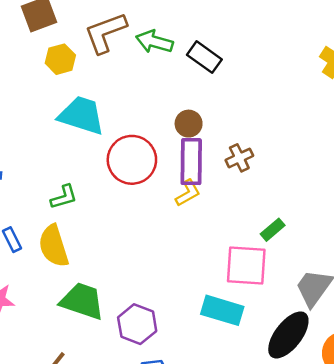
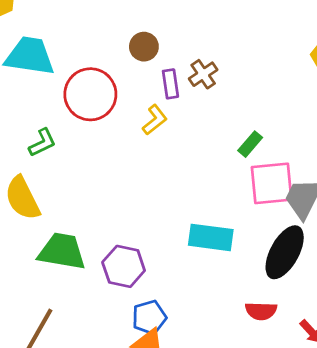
purple rectangle: (191, 162) -> (170, 84), moved, size x0.6
green L-shape: (64, 197) -> (42, 143), moved
pink square: (246, 266) -> (272, 183), moved

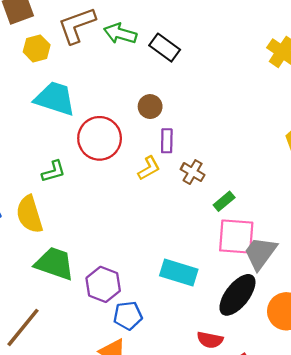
brown cross: (203, 74) -> (193, 172), moved, turned -35
blue pentagon: (149, 317) -> (128, 316), moved

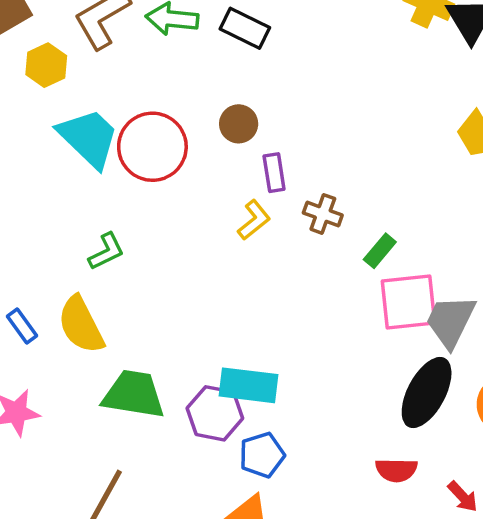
cyan trapezoid: (55, 99) -> (89, 138), turned 36
red circle: (100, 138) -> (152, 147), moved
cyan rectangle: (179, 273) -> (249, 385), moved

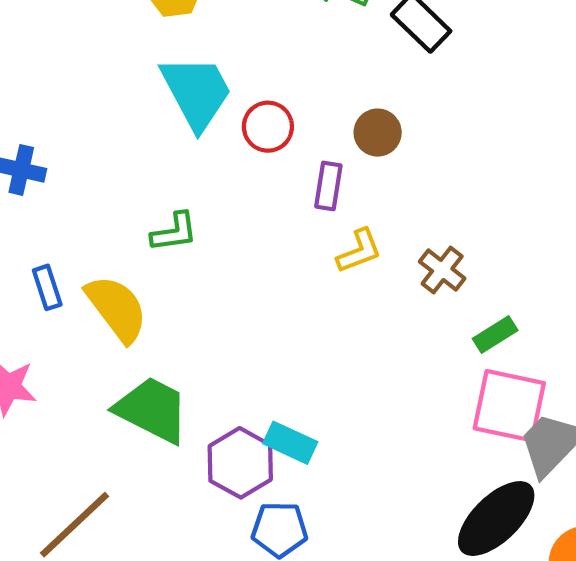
red circle: (152, 147) -> (268, 127), size x0.6
purple rectangle: (274, 173) -> (328, 186), moved
yellow semicircle: (81, 325) -> (117, 308), turned 152
cyan rectangle: (249, 385) -> (290, 443), size x0.7

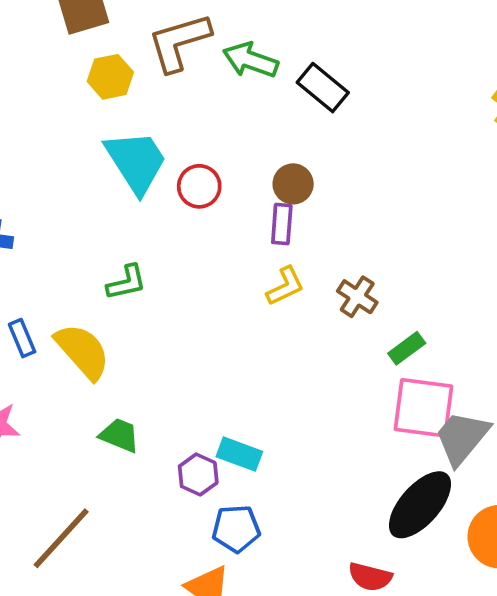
purple rectangle: (328, 186) -> (282, 224), moved
green trapezoid: (152, 410) -> (120, 435), size x0.6
purple hexagon: (240, 463) -> (198, 474), size x0.7

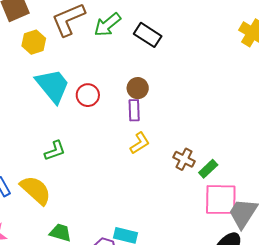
green arrow: (250, 60) -> (107, 25), turned -52
brown cross: (357, 297) -> (184, 159), moved

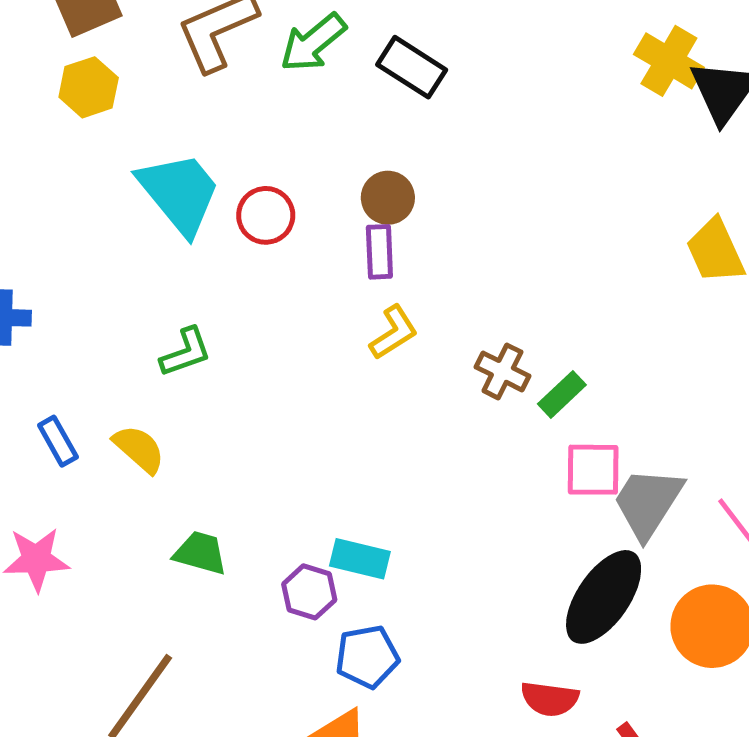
yellow hexagon: (34, 42) -> (89, 87), moved
yellow semicircle: (36, 190) -> (139, 449), size x0.7
pink square: (221, 200) -> (593, 470), size x0.7

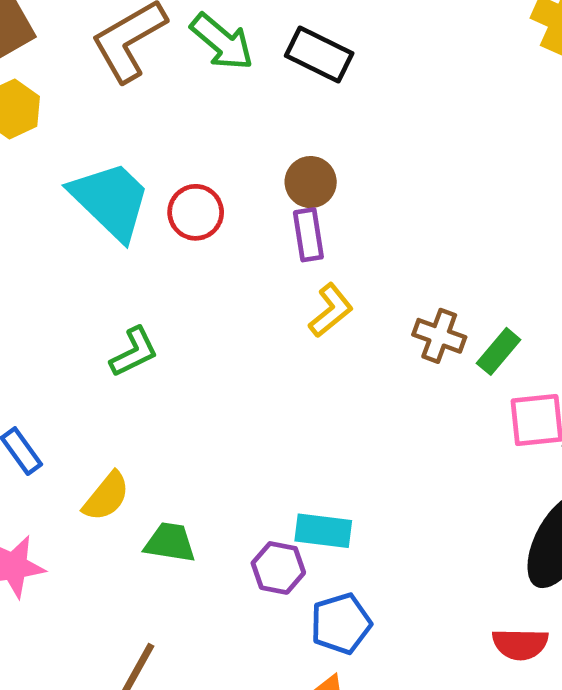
green arrow: (313, 43) -> (222, 42), turned -94
yellow semicircle: (139, 449) -> (106, 496), moved, turned 94

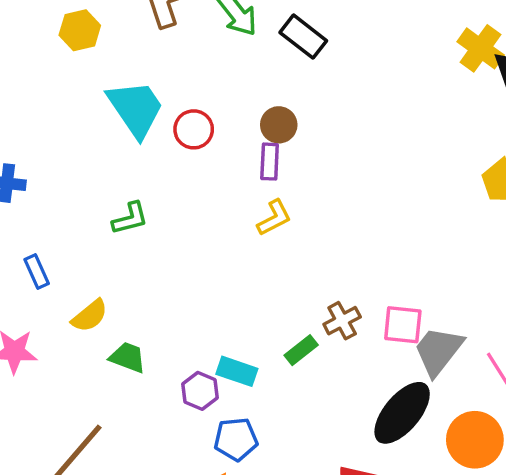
brown cross: (439, 336) -> (342, 321), moved, turned 30
green rectangle: (499, 351) -> (301, 350), moved

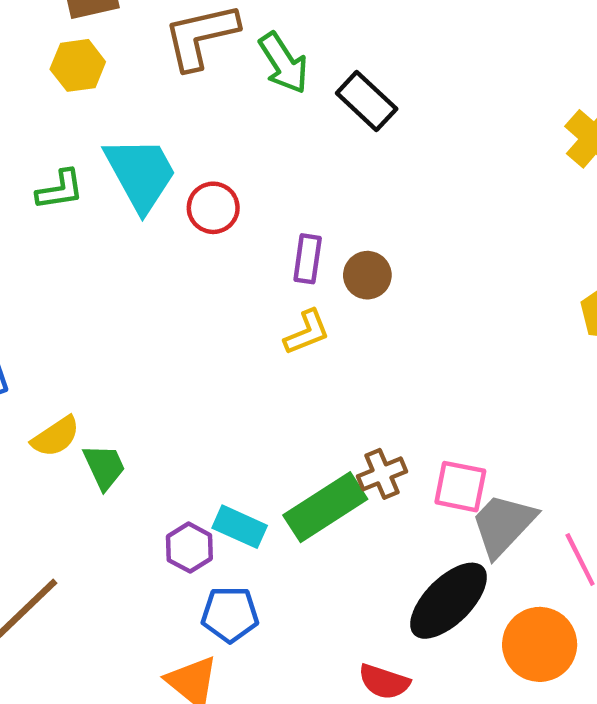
brown circle: (279, 125) -> (367, 275), moved
green L-shape: (130, 218) -> (60, 190), moved
green rectangle: (301, 350) -> (325, 507), size x1.8
green trapezoid: (128, 357) -> (104, 467), moved, turned 39

